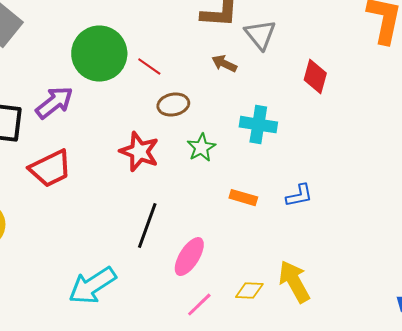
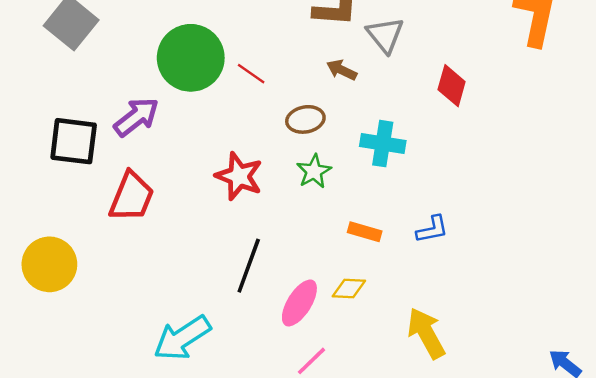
brown ellipse: (173, 105) -> (305, 119), moved
red trapezoid: (50, 169) -> (132, 197), turned -42
yellow diamond: (249, 291) -> (349, 288), moved

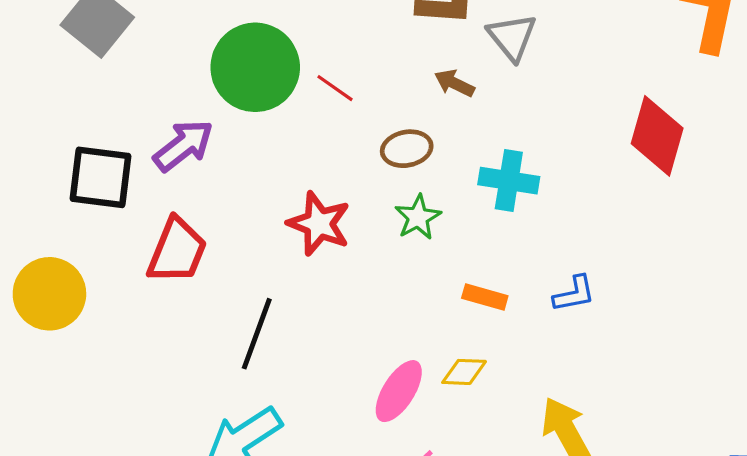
red diamond: (452, 86) -> (657, 136), moved, size x1.4
yellow circle: (49, 264) -> (49, 294), moved
black line: (249, 266) -> (257, 334), moved

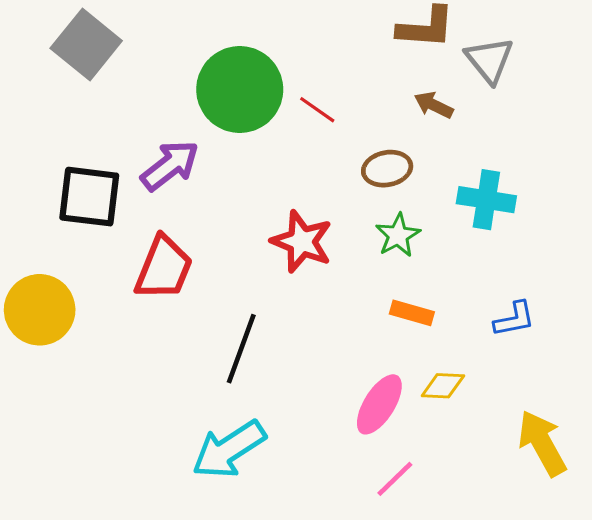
blue L-shape: (574, 294) -> (514, 319), moved
orange rectangle: (485, 297) -> (412, 313), moved

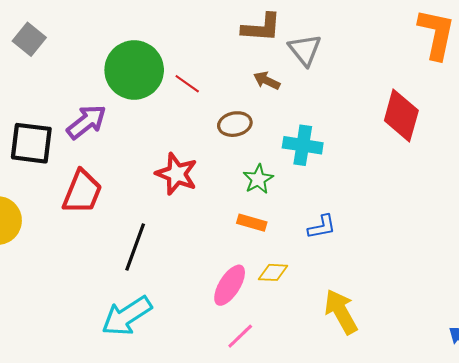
gray square: (86, 45) -> (29, 39), size x0.7
green star: (398, 235) -> (258, 179), moved

